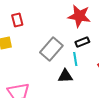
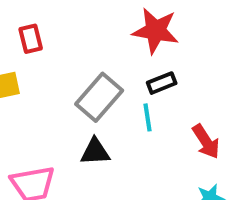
black triangle: (65, 76) -> (95, 152), moved

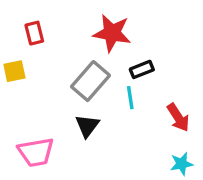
red star: (156, 31) -> (112, 33), moved
black triangle: (95, 152) -> (87, 126), turned -50

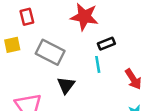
gray rectangle: (91, 81) -> (50, 52), moved, turned 76

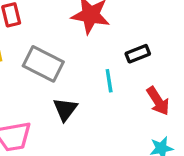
black rectangle: (106, 44) -> (138, 54), moved

